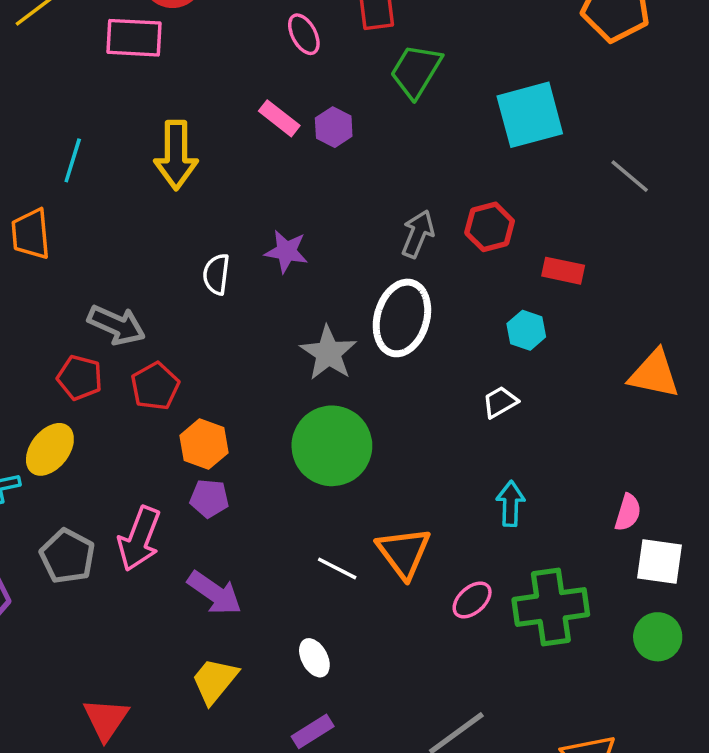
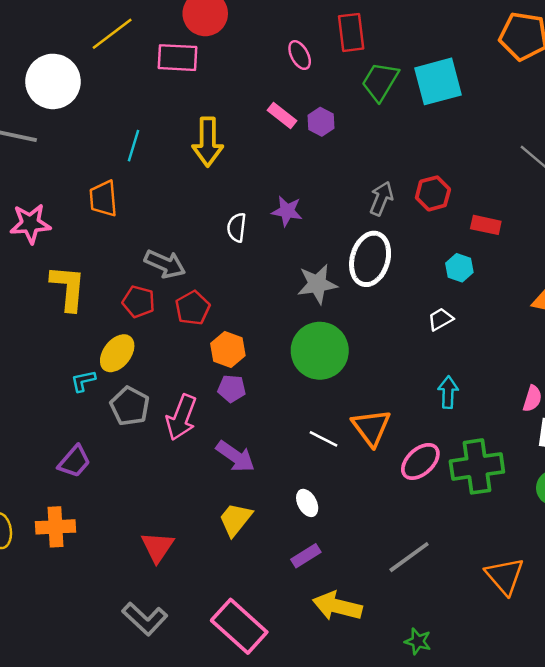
cyan square: (530, 115) -> (438, 81), moved
gray star: (328, 353) -> (317, 284), turned 30
gray pentagon: (67, 556) -> (130, 406), moved
pink ellipse: (472, 600) -> (420, 461), size x1.4

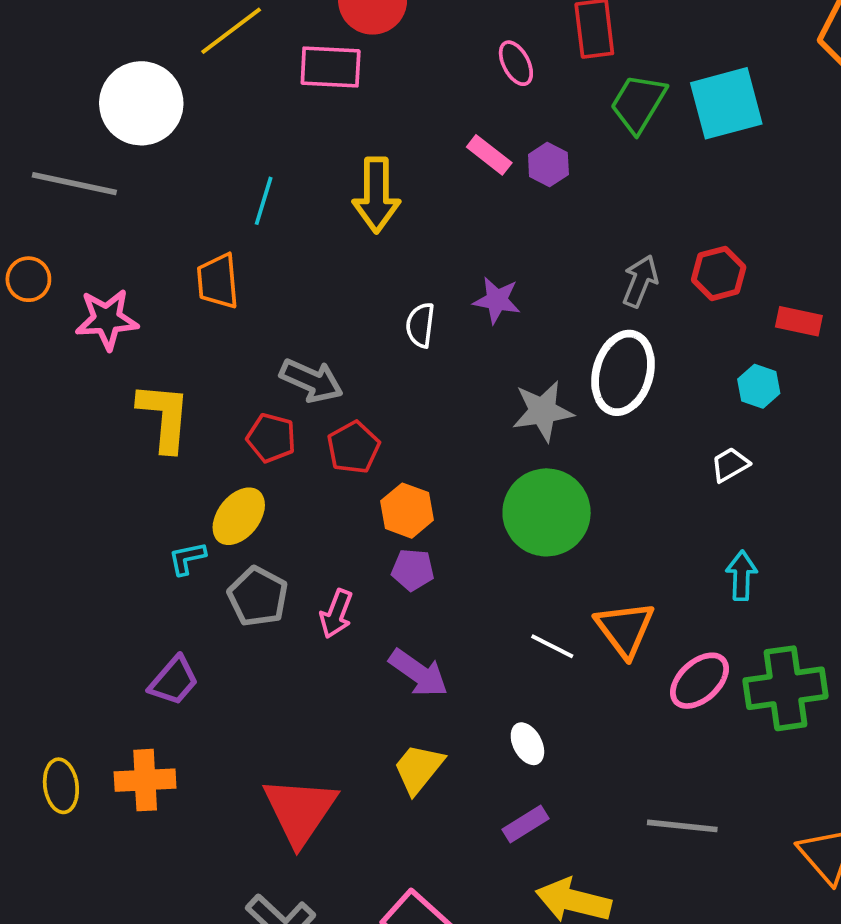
pink arrow: (181, 417) -> (336, 614), size x0.7
red triangle: (157, 547) -> (300, 811), size x1.5
gray line: (409, 557) -> (682, 826), turned 42

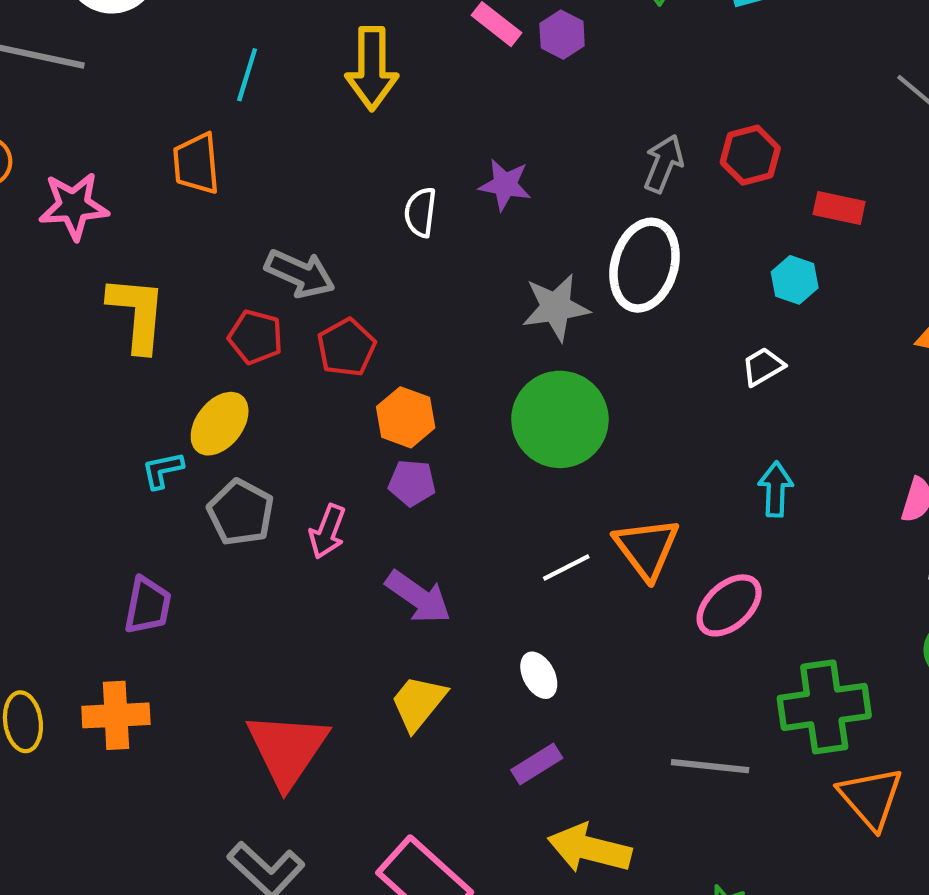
white line: (552, 646) -> (566, 567), turned -54
purple trapezoid: (174, 681) -> (148, 605), turned -30
green cross: (786, 688) -> (824, 707), moved

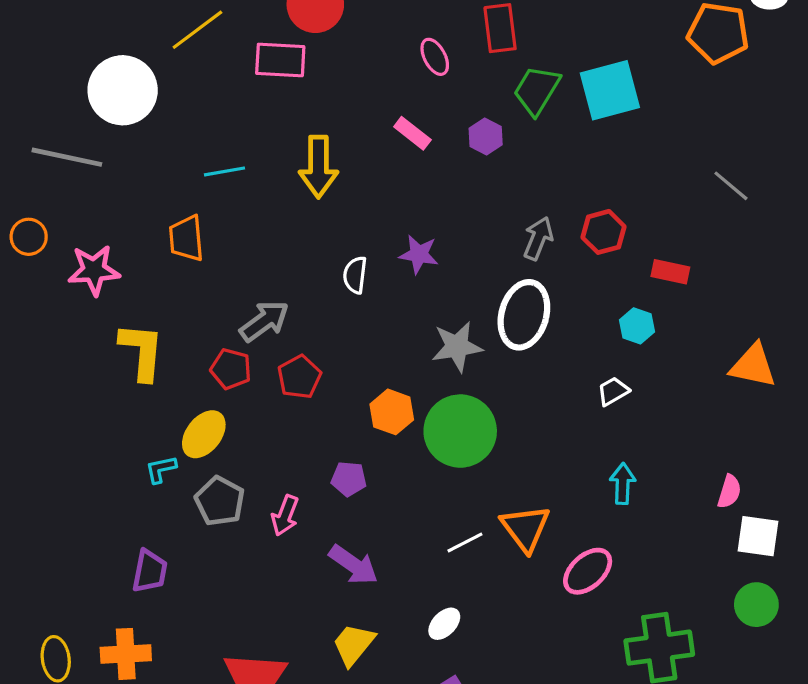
purple hexagon: (562, 35) -> (486, 136), moved
cyan line: (247, 75) -> (225, 171), turned 63
gray arrow: (300, 274) -> (264, 321), turned -60
orange hexagon: (406, 417) -> (392, 412), moved
white ellipse: (539, 675) -> (444, 624), turned 72

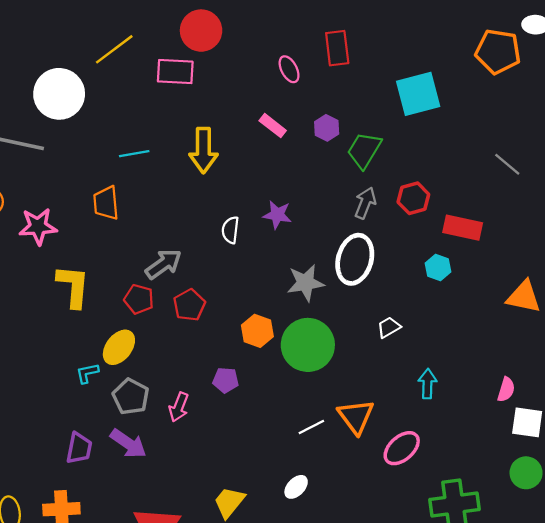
green trapezoid: (537, 90) -> (364, 150), moved
red rectangle: (670, 272) -> (463, 228), size x1.4
white trapezoid: (613, 391) -> (389, 327), moved
purple arrow: (354, 565) -> (128, 443), moved

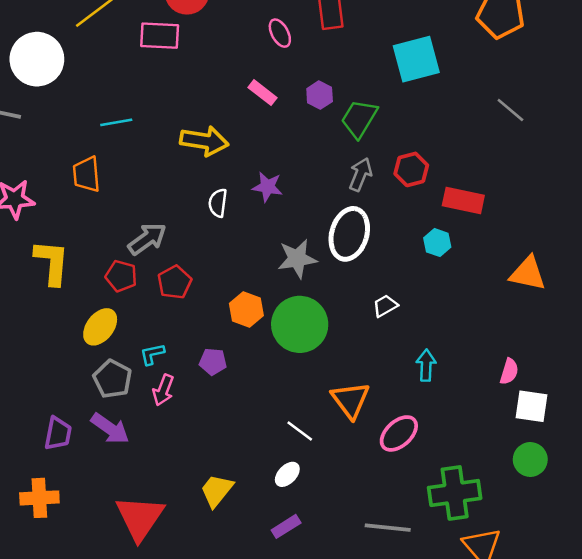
yellow arrow: (203, 150) -> (204, 141), moved, turned -81
gray line: (507, 164) -> (510, 110), moved
cyan L-shape: (87, 373) -> (152, 354), moved
white line: (311, 427) -> (300, 431), moved, turned 64

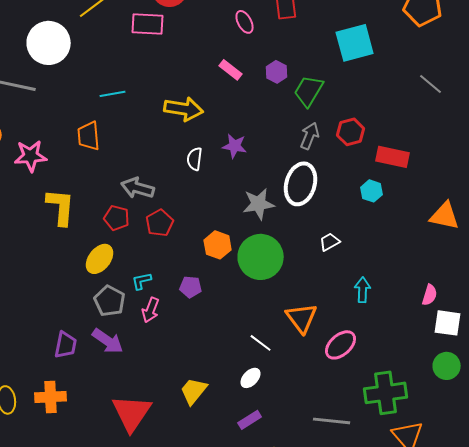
gray arrow: (147, 239) -> (138, 188), turned -128

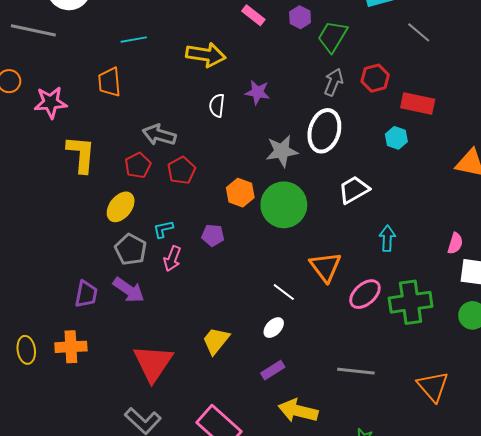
gray line: (431, 84) -> (419, 32), moved
red pentagon: (117, 218) -> (138, 165), turned 30
white trapezoid: (330, 242) -> (354, 190), size x1.5
green cross: (386, 393) -> (411, 302), moved

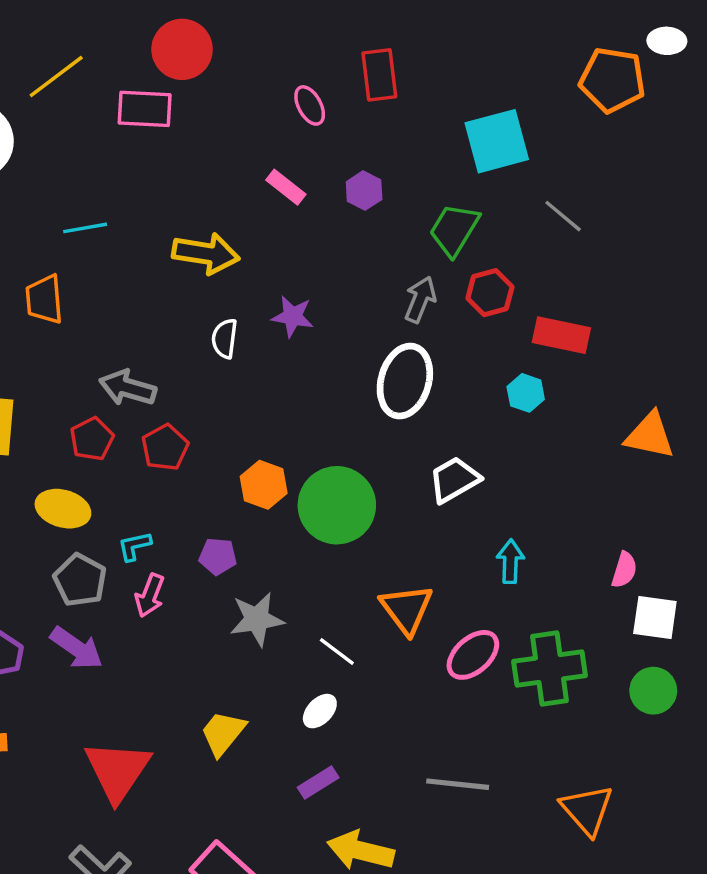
green trapezoid: (333, 36) -> (454, 230), moved
gray star: (282, 151) -> (257, 619), moved
yellow ellipse: (121, 207) -> (63, 509), turned 68

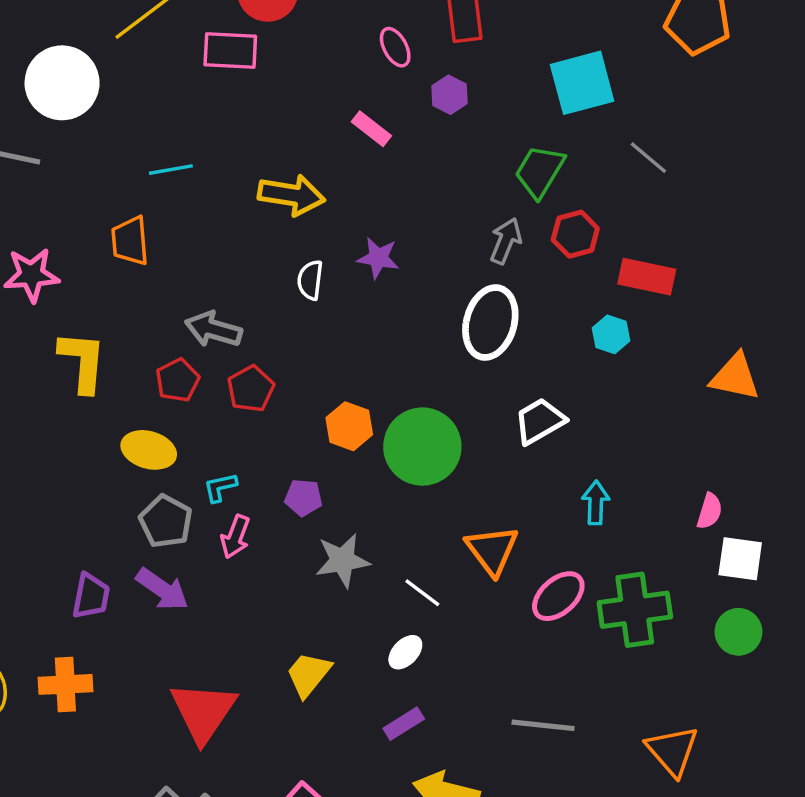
purple hexagon: (364, 191) -> (450, 95), moved

